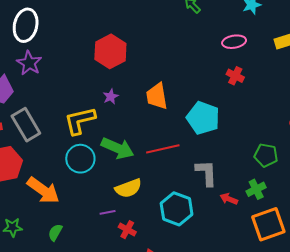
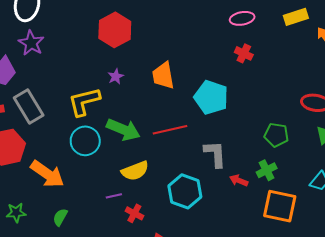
orange square: (268, 224) -> (280, 206), turned 32

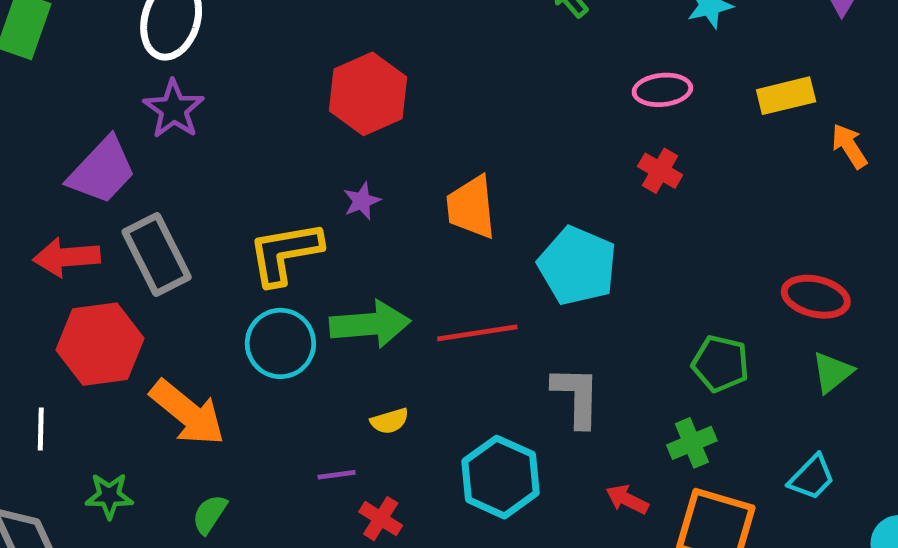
green arrow: (123, 130) -> (370, 324), turned -32
yellow semicircle: (135, 171) -> (390, 421), size x0.6
red arrow: (239, 180) -> (627, 499), moved

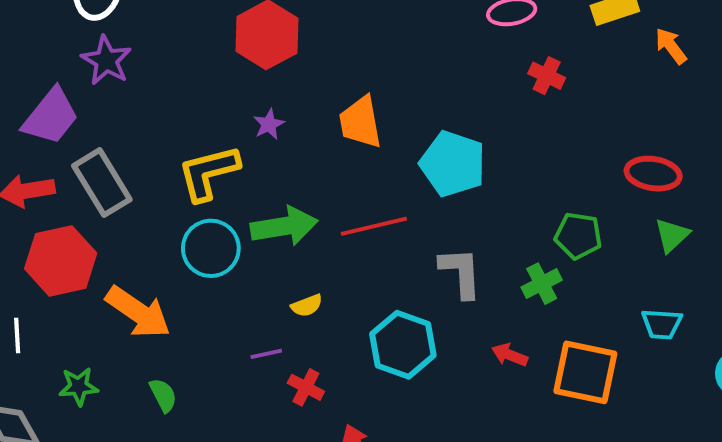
red cross: (660, 171) -> (547, 76), moved
green cross: (692, 443) -> (542, 284), moved
cyan trapezoid: (812, 477) -> (662, 324), turned 54
green semicircle: (210, 514) -> (163, 395), turned 124

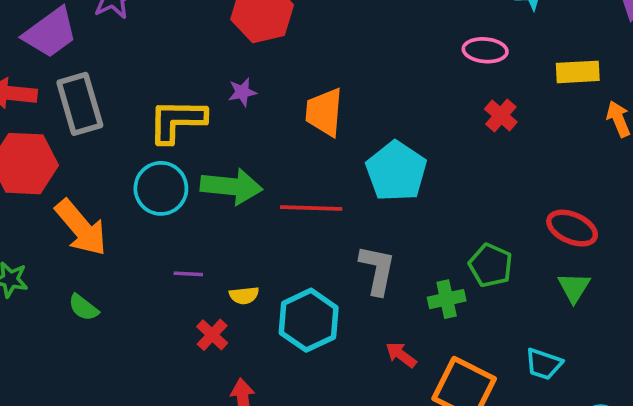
green triangle: (672, 235) -> (574, 287), turned -30
yellow semicircle: (307, 305) -> (244, 295), moved
purple line: (266, 354) -> (188, 274), moved
green semicircle: (163, 395) -> (83, 307), turned 140

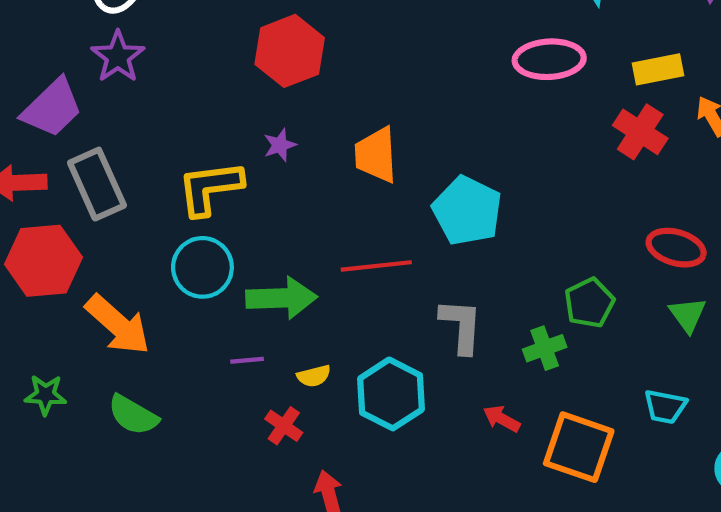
pink ellipse: (485, 50) -> (549, 59), size x1.4
red cross: (501, 115) -> (640, 132), moved, size x1.4
green arrow: (231, 186) -> (282, 298), moved
green pentagon: (491, 265) -> (589, 303), turned 30
green semicircle: (83, 307) -> (133, 415), size x1.4

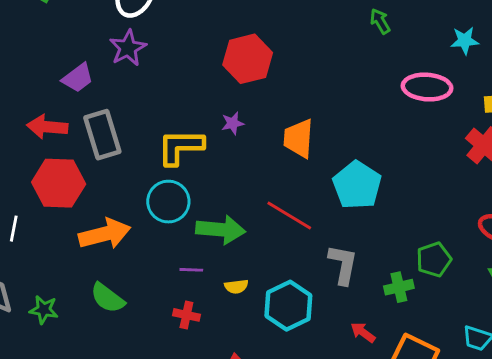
purple trapezoid: (52, 108) -> (78, 78), size x0.7
red line: (376, 266) -> (289, 216), turned 30
orange arrow: (118, 325) -> (105, 234), turned -63
green star: (45, 395) -> (44, 310), moved
red cross: (284, 426) -> (186, 315), moved, turned -30

